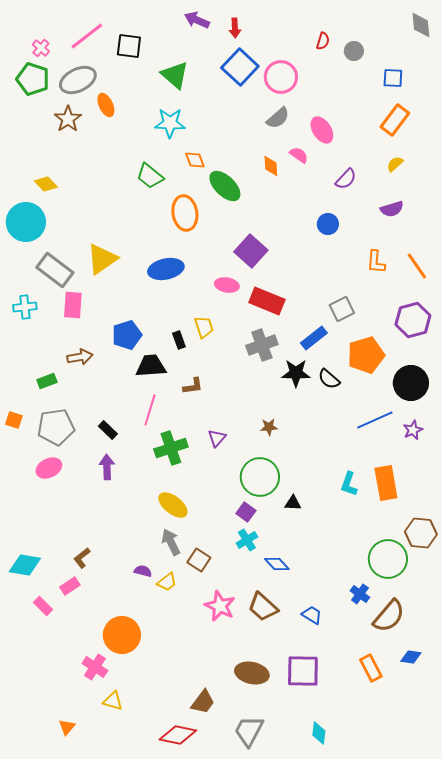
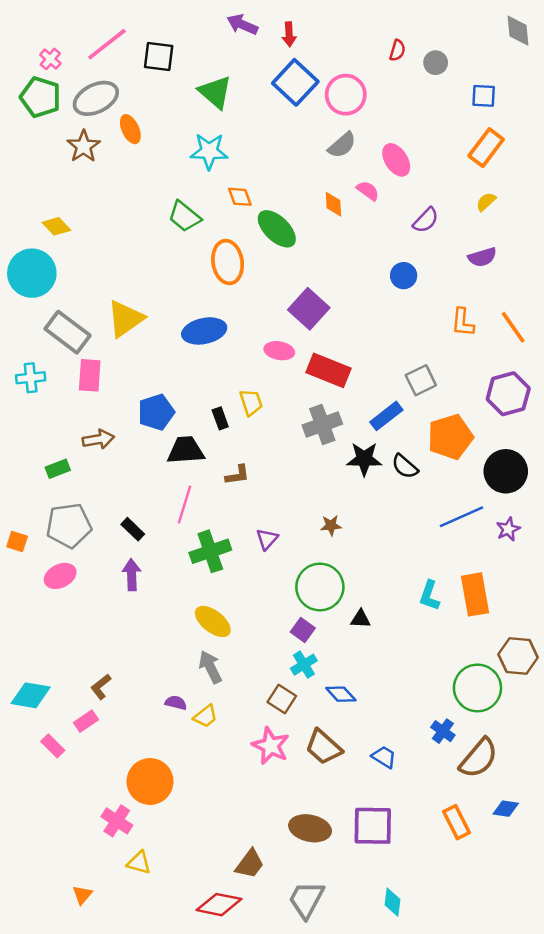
orange square: (14, 420) -> (17, 541), moved
brown square: (199, 560) -> (282, 699), moved

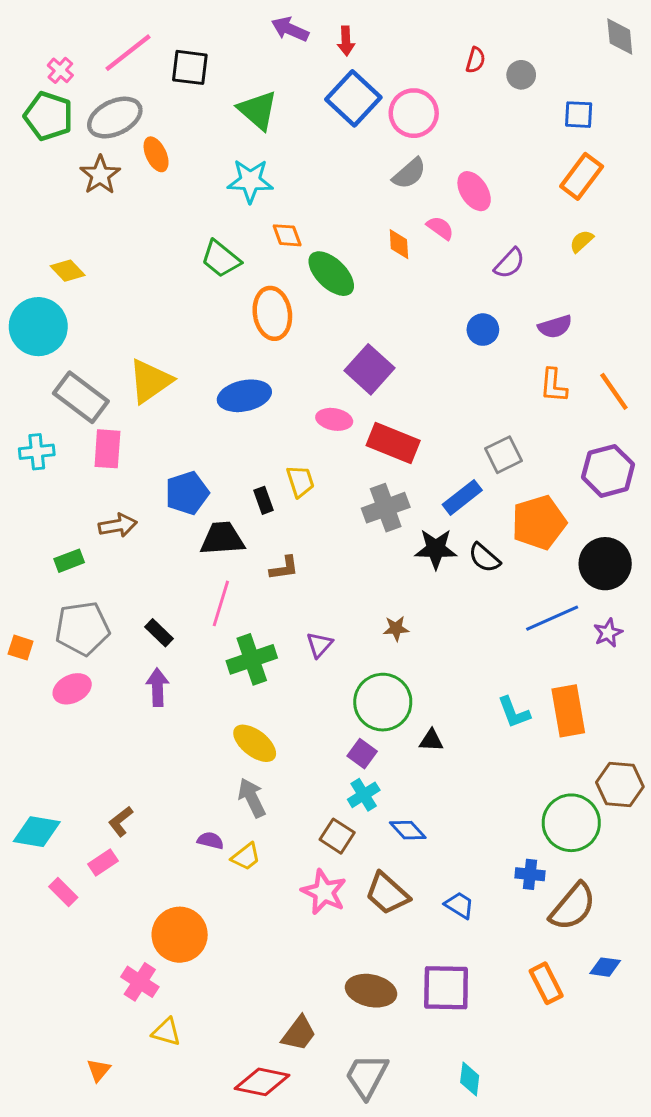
purple semicircle: (482, 257) -> (555, 327), moved
cyan L-shape: (429, 596) -> (514, 712), turned -40
blue cross: (443, 731) -> (530, 874), turned -30

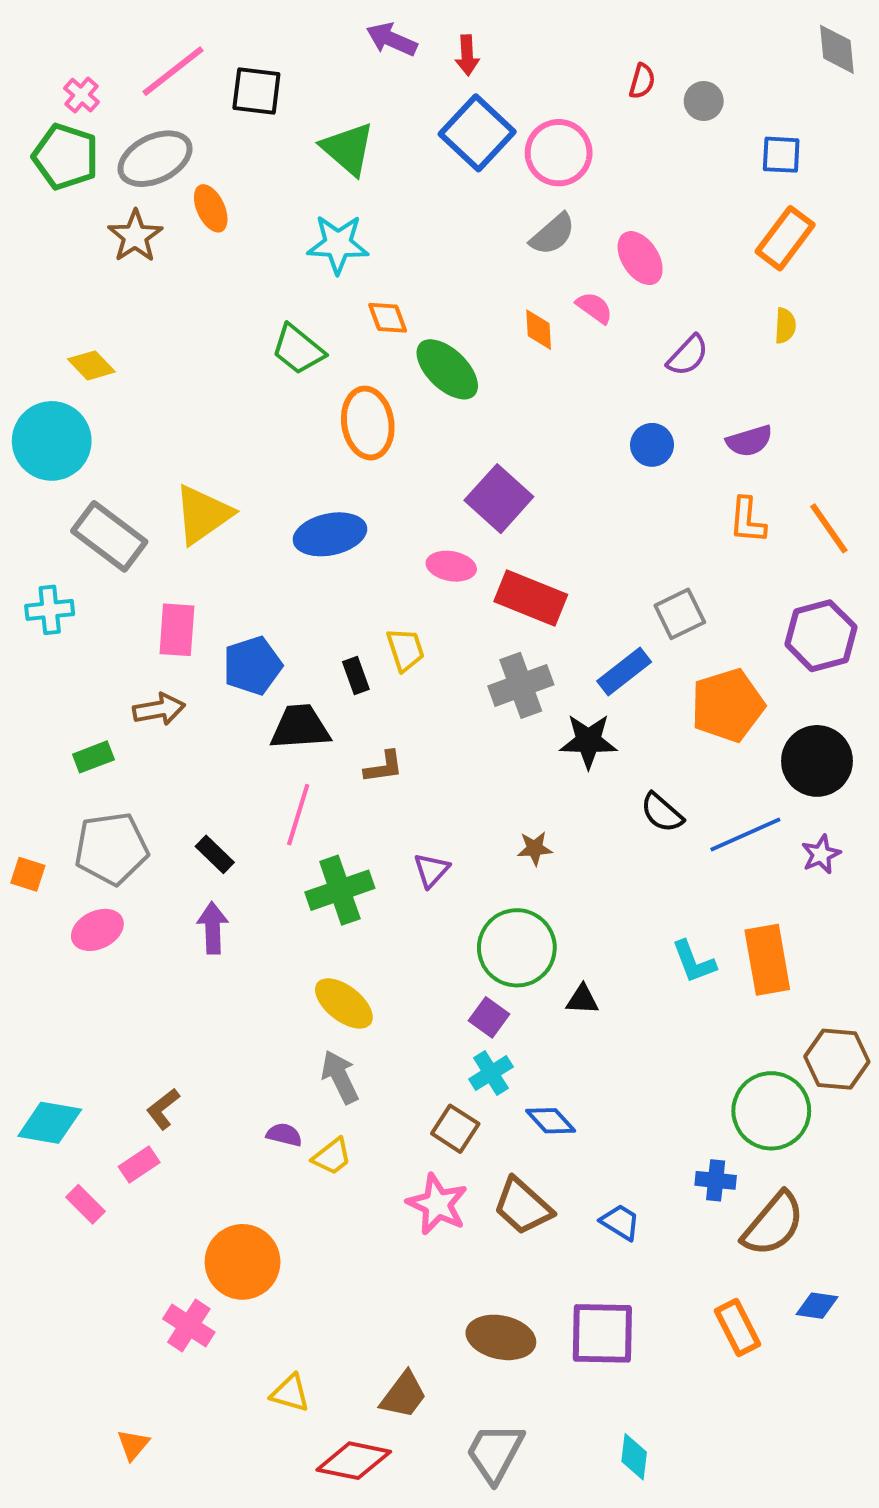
yellow semicircle: (582, 241) -> (785, 326), turned 135
pink rectangle: (107, 449) -> (177, 630), moved
black semicircle: (484, 558) -> (662, 813), moved
yellow triangle: (166, 1032) -> (290, 1393), moved

